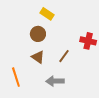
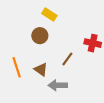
brown triangle: (38, 57) -> (41, 69), moved
orange line: (16, 77) -> (17, 67), moved

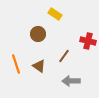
yellow rectangle: (49, 15) -> (55, 14), moved
gray arrow: (58, 85) -> (71, 81), moved

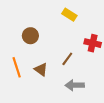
yellow rectangle: (55, 14) -> (69, 15), moved
brown circle: (38, 34) -> (30, 36), moved

